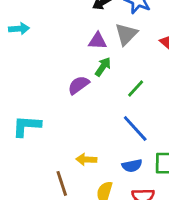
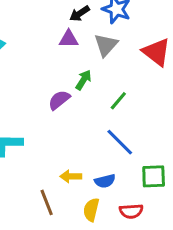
purple triangle: (98, 41) -> (69, 39), moved
blue semicircle: (132, 166) -> (105, 181), moved

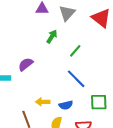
purple semicircle: (59, 100) -> (26, 64), moved

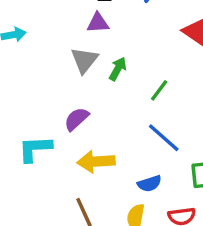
gray triangle: (67, 13) -> (84, 60), moved
yellow arrow: (43, 102) -> (96, 161), moved, size x1.5

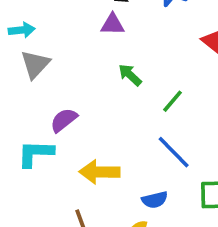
gray triangle: (84, 60) -> (35, 64), moved
green arrow: (118, 69) -> (130, 75), turned -80
purple semicircle: (76, 119) -> (64, 120), moved

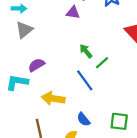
green arrow: (130, 75) -> (86, 51), moved
blue line: (174, 152) -> (85, 80), moved
blue semicircle: (155, 200) -> (83, 119), turned 56

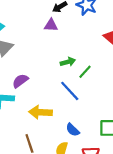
green arrow: (86, 51) -> (68, 62), turned 120

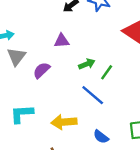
purple triangle: (51, 25) -> (62, 41), moved
purple semicircle: (20, 81) -> (41, 70), moved

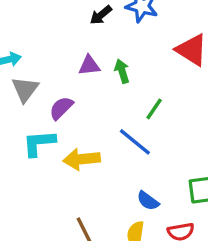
green arrow: (87, 64) -> (122, 71), moved, turned -84
cyan L-shape: (22, 114) -> (39, 143), moved
yellow arrow: (64, 122) -> (82, 159), moved

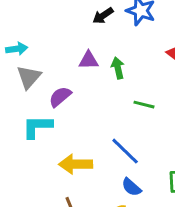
green line: (154, 109) -> (144, 105), turned 65
blue line: (135, 142) -> (125, 151), moved
yellow arrow: (82, 159) -> (76, 164), moved

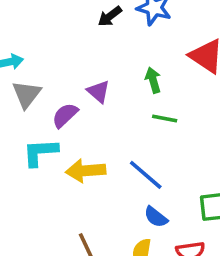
purple triangle: (89, 60) -> (98, 92), moved, turned 45
green arrow: (118, 68) -> (153, 80), moved
yellow arrow: (76, 164) -> (86, 171), moved

